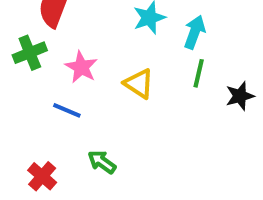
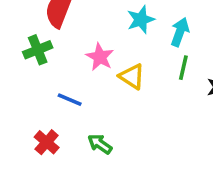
pink star: (81, 67) -> (100, 57), moved
red cross: (42, 176) -> (47, 142), moved

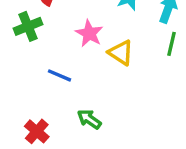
red cross: (47, 142) -> (37, 131), moved

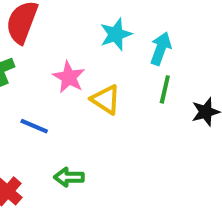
green arrow: (89, 119) -> (69, 177), turned -35

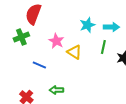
cyan star: (116, 34) -> (87, 25), moved
cyan arrow: (161, 49) -> (111, 27), moved, turned 70

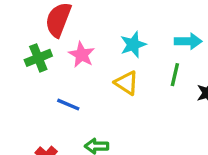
cyan star: (87, 25) -> (133, 45), moved
pink star: (56, 41) -> (82, 55), moved

